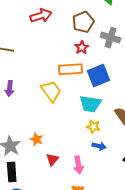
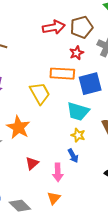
red arrow: (41, 16) -> (54, 27), moved
orange star: (37, 139) -> (18, 127), moved, size x1.6
blue arrow: (99, 146) -> (73, 156), moved, turned 40

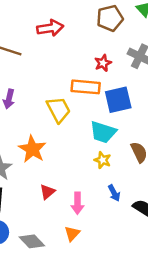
red arrow: (54, 27) -> (50, 28), moved
brown pentagon: (81, 27) -> (110, 18), moved
blue arrow: (73, 156) -> (114, 193), moved

